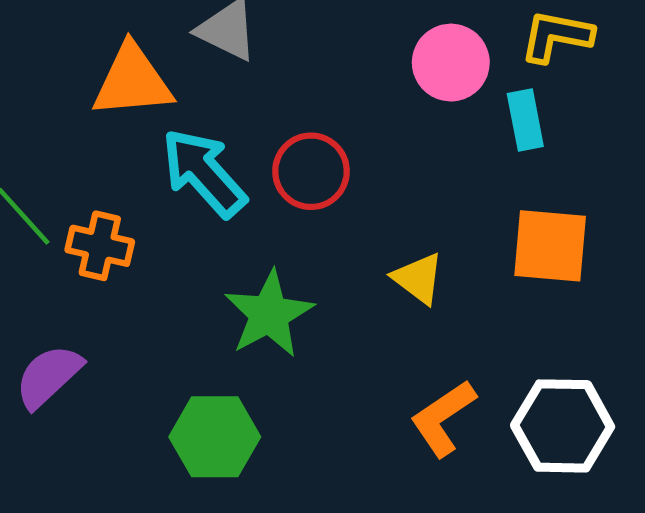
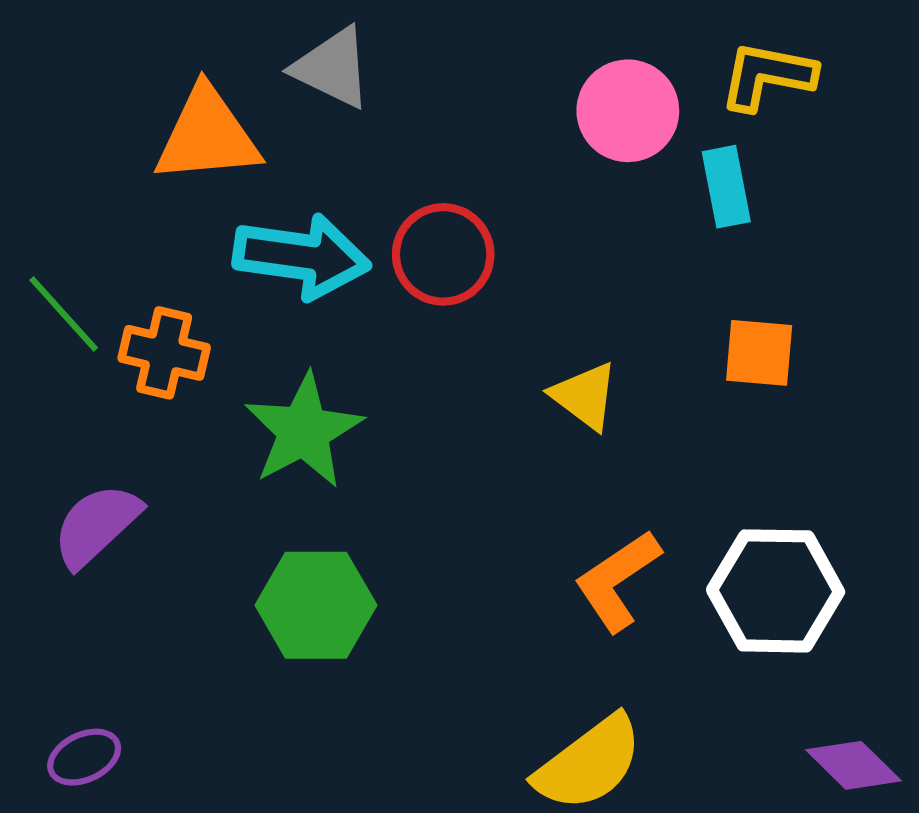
cyan arrow: (204, 173) -> (302, 256), turned 140
orange square: (550, 246) -> (759, 353), size x0.7
green star: (269, 314) -> (304, 431), moved

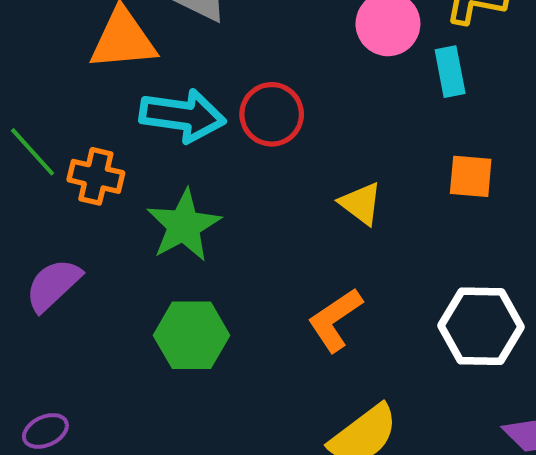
orange L-shape: (618, 581) -> (335, 320), moved

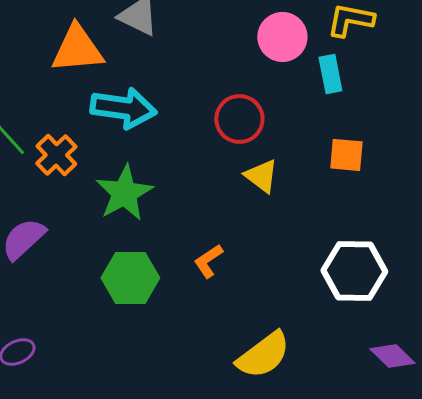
red circle: (272, 114) -> (239, 119), moved
orange cross: (96, 176) -> (56, 155), turned 33
orange L-shape: (335, 320) -> (208, 261), moved, size x0.7

